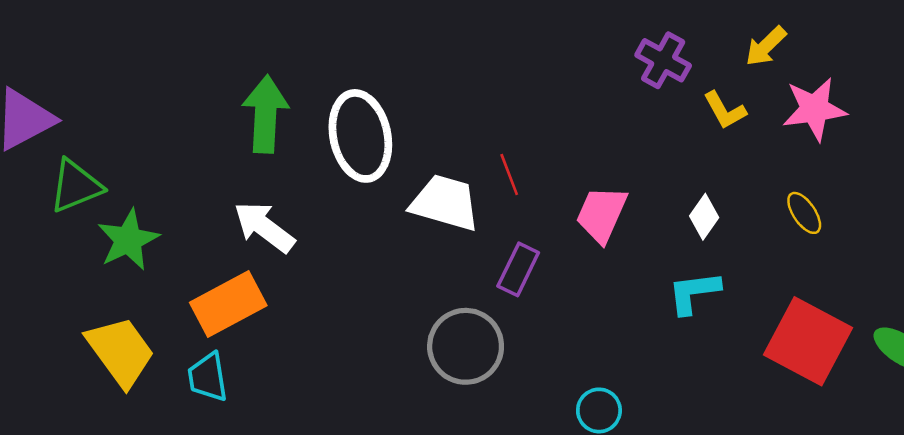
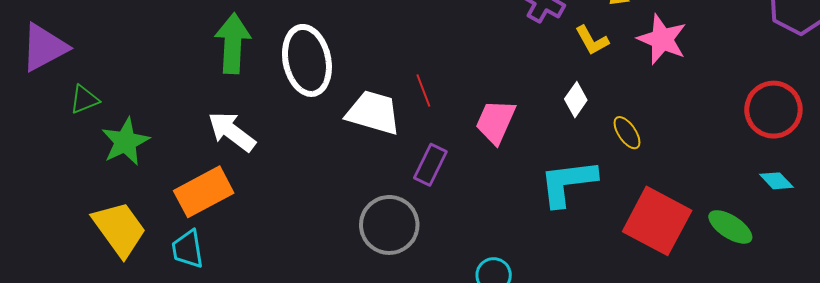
pink star: (814, 109) -> (662, 39), turned 30
green triangle: (76, 186) -> (84, 100), size x0.7
yellow ellipse: (804, 213) -> (627, 133), moved
white diamond: (704, 217) -> (576, 100), moved
cyan L-shape: (694, 292) -> (568, 183), size x1.4

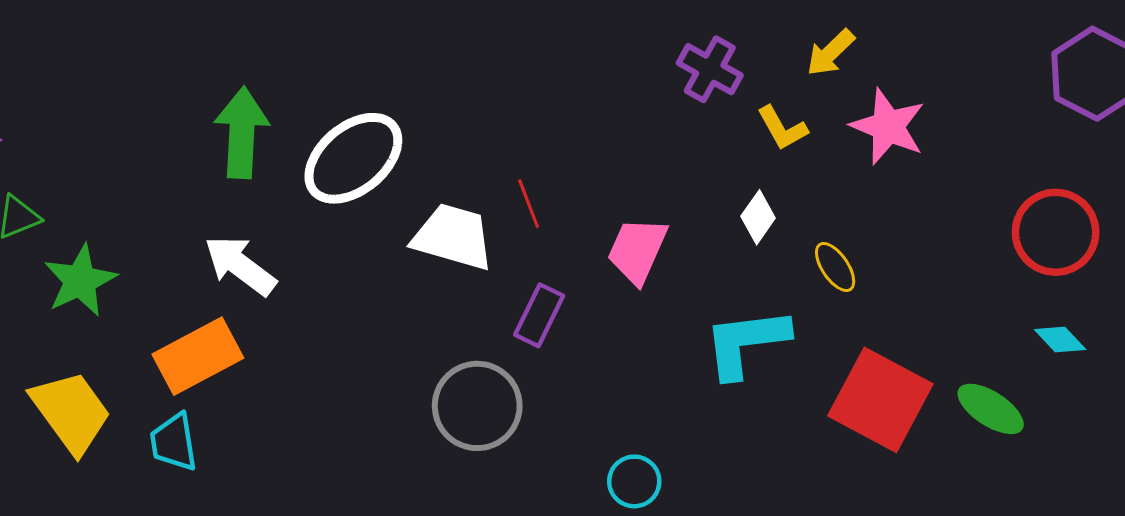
white ellipse: (307, 60) -> (353, 158), turned 62

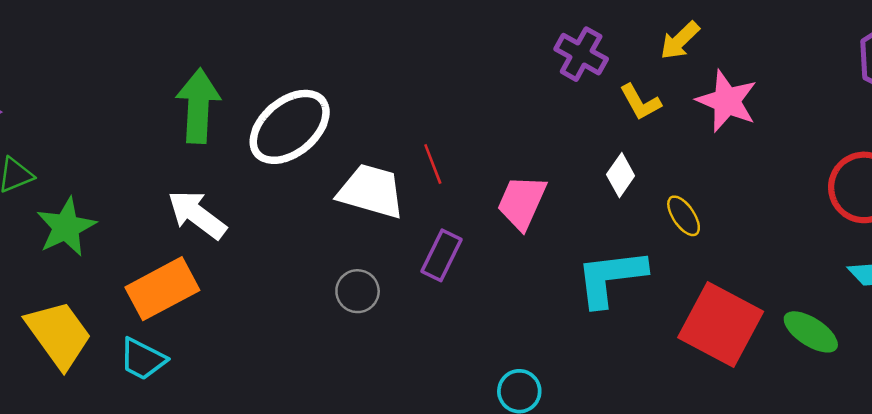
gray circle: (477, 406) -> (358, 291), moved, size x0.6
cyan trapezoid: (174, 442) -> (143, 359), turned -54

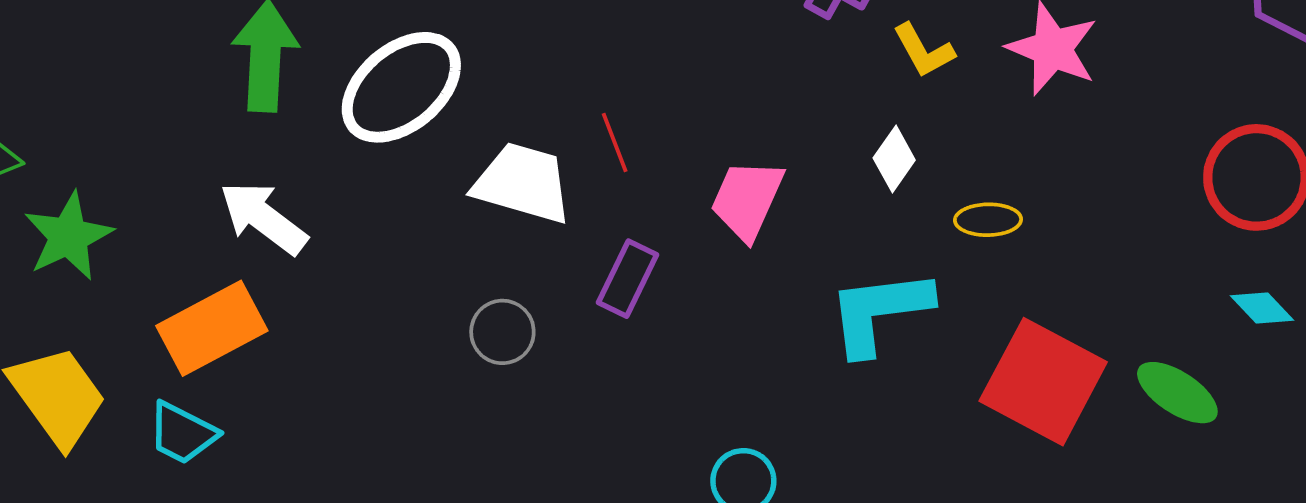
yellow ellipse: (684, 216) -> (988, 220), turned -57

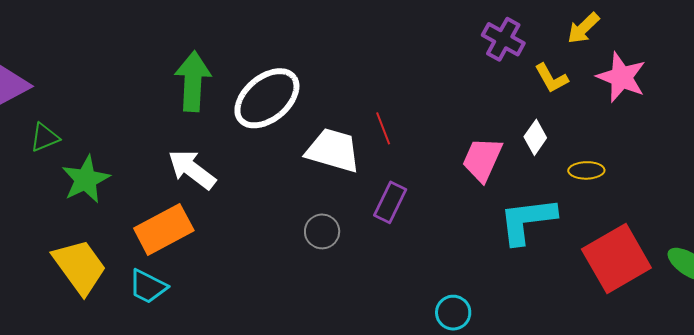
pink trapezoid: (747, 200) -> (482, 159), moved
red square: (1043, 382) -> (616, 259), turned 32

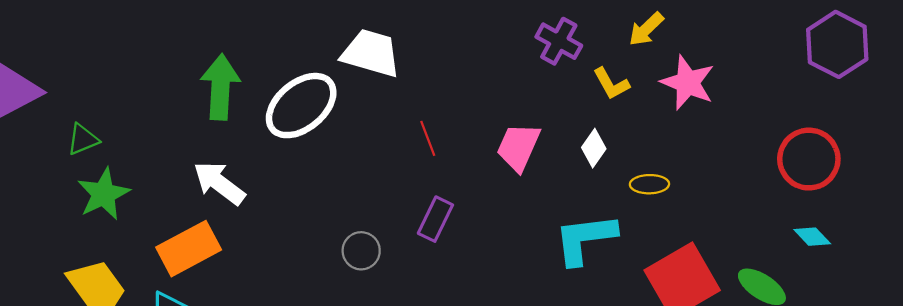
green triangle: (45, 137) -> (83, 139), moved
white trapezoid: (333, 150) -> (371, 53), moved
pink trapezoid: (482, 159) -> (518, 147), moved

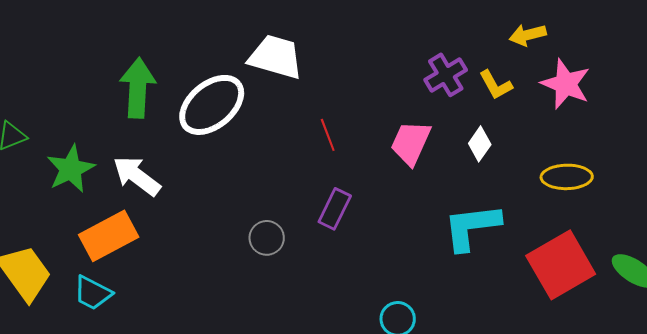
yellow arrow: (646, 29) -> (528, 35), turned 30
purple cross: (559, 41) -> (446, 75), moved, turned 30
yellow ellipse: (649, 184) -> (567, 177), moved, size x1.4
green star: (103, 194) -> (71, 169), moved

